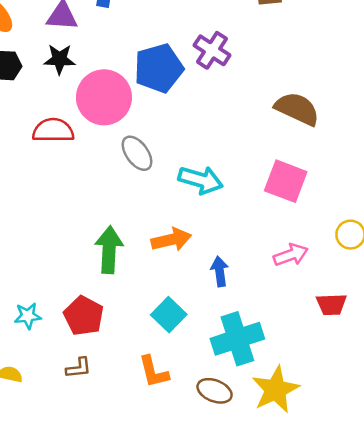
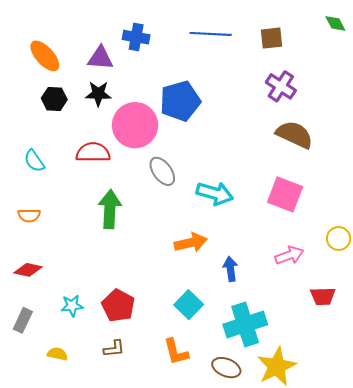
purple cross: (212, 50) -> (281, 86), moved
green arrow: (109, 250) -> (110, 209), moved

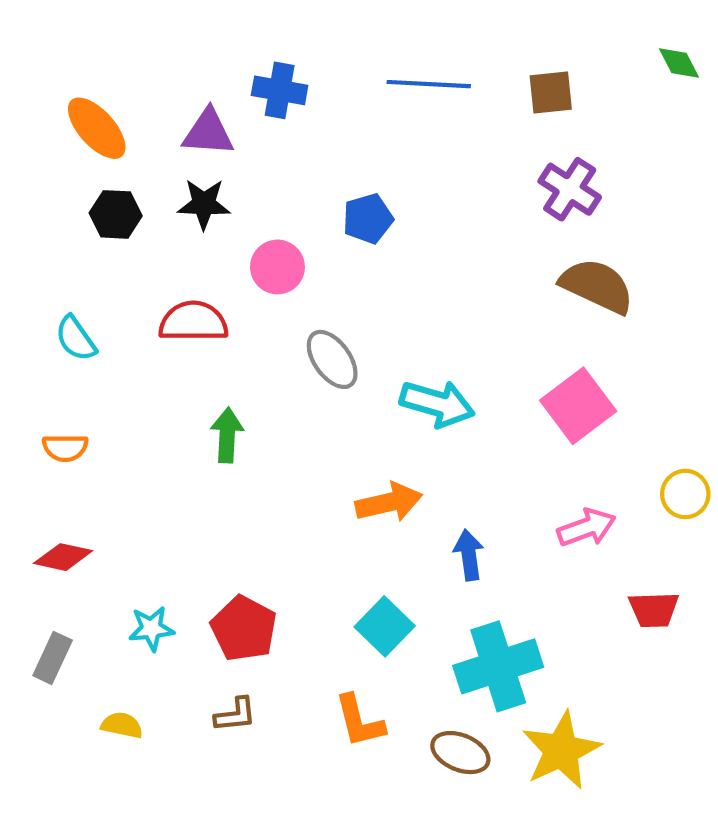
blue pentagon: (180, 101) -> (368, 219), size x0.6
pink circle: (135, 125) -> (277, 267), size x0.6
pink square: (285, 194) -> (578, 406), turned 32
green arrow: (110, 209) -> (227, 435), size x0.7

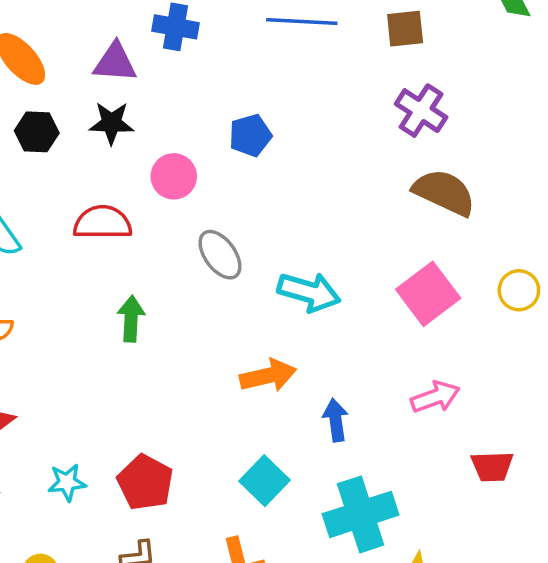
yellow circle: (685, 494) -> (519, 290), moved

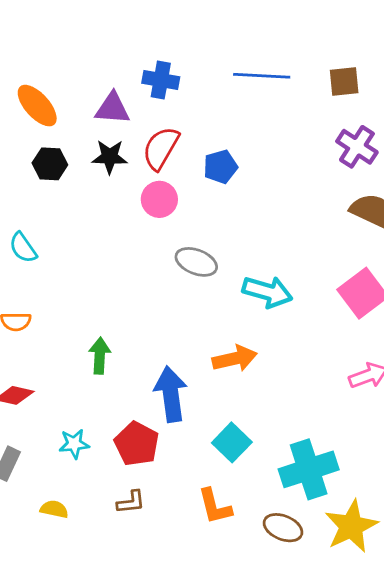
red semicircle: (103, 223) -> (161, 148), moved, turned -60
gray ellipse: (220, 255) -> (196, 262), turned -33
green arrow: (131, 319) -> (100, 356), moved
blue arrow: (336, 420) -> (171, 394), moved, size x1.6

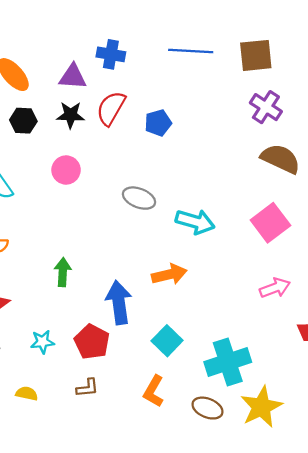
brown square: (344, 81) -> (256, 55), size x1.4
pink circle: (159, 199) -> (66, 170), moved
orange L-shape: (215, 506) -> (154, 391), turned 44

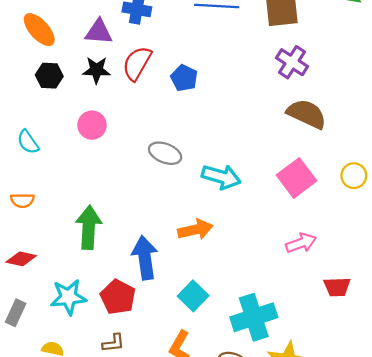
blue pentagon: (158, 123) -> (184, 78), turned -30
green arrow: (63, 272) -> (89, 227), size x1.5
cyan star: (42, 342) -> (68, 297), size x1.5

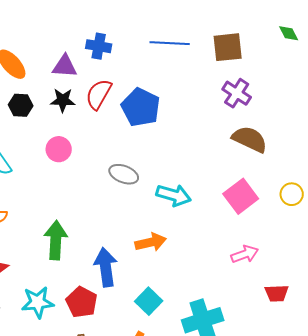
blue pentagon: (184, 78) -> (141, 107), size x1.6

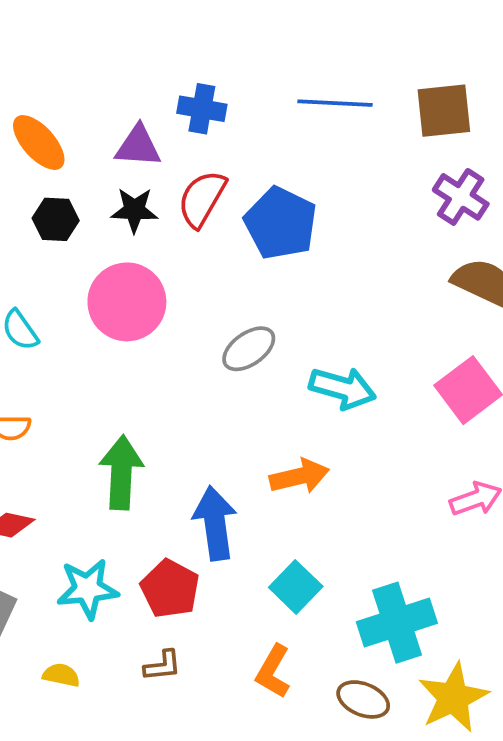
pink circle: (59, 149) -> (127, 302), size x1.6
gray ellipse: (124, 174) -> (249, 349), turned -56

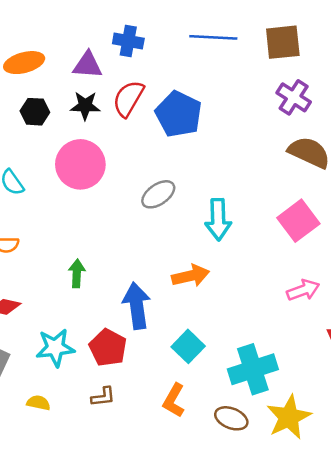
orange ellipse: (39, 143) -> (24, 63), turned -63
cyan arrow: (343, 388) -> (218, 219), turned 72
green arrow: (121, 473) -> (77, 273), size x0.6

